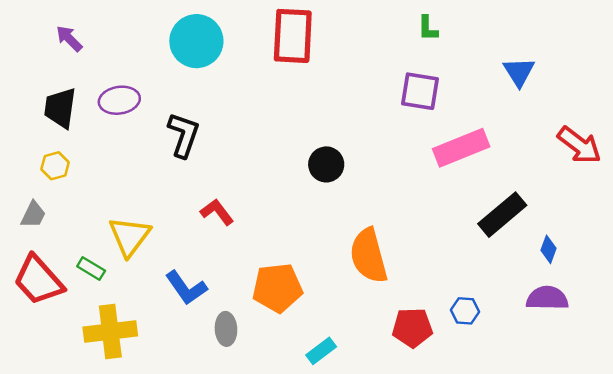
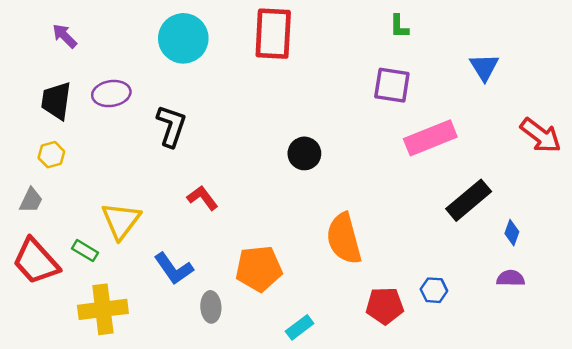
purple semicircle: (547, 298) -> (511, 278), size x0.7

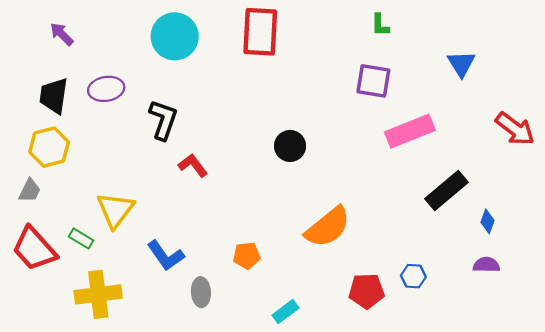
yellow hexagon: (51, 155) -> (49, 147), size x1.6
red L-shape: (202, 198) -> (193, 165), moved
orange semicircle: (344, 239) -> (328, 227), turned -114
orange pentagon: (259, 269) -> (247, 256), size x0.6

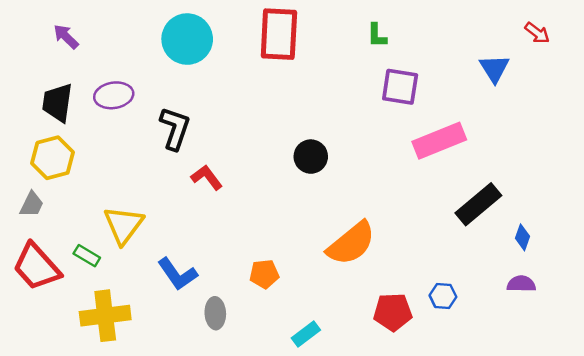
green L-shape: (380, 25) -> (377, 35), moved
red arrow: (515, 129) -> (537, 33), moved, size x0.6

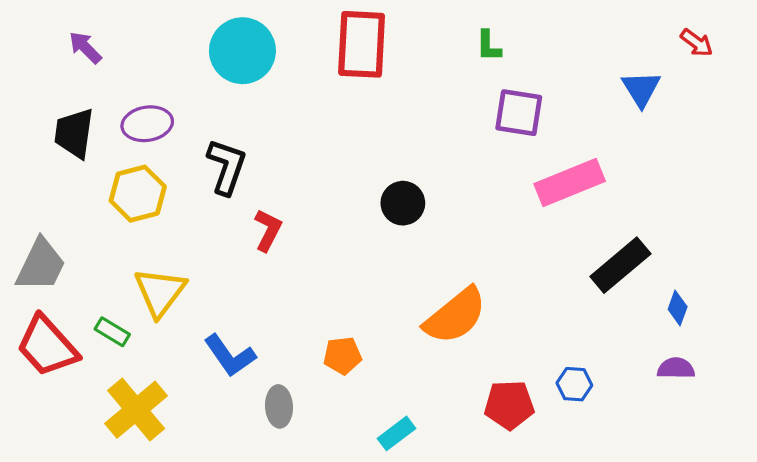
yellow hexagon: (53, 158) -> (138, 194), moved
red L-shape: (207, 177) -> (268, 230), turned 64
gray trapezoid: (32, 204) -> (41, 265), size x1.6
yellow cross: (105, 316) -> (136, 410), turned -33

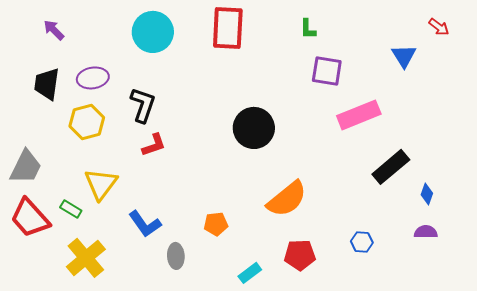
black circle: (403, 203) -> (254, 128), size x1.5
red L-shape: (268, 230) -> (154, 145), moved, turned 44
red pentagon: (509, 405) -> (300, 255), moved

